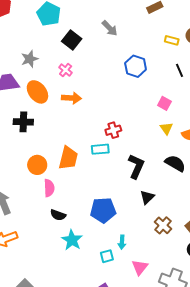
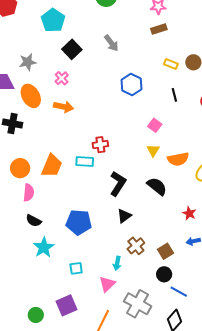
cyan arrow: (122, 242) -> (117, 263), moved

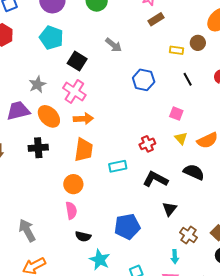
pink cross: (62, 78) -> (74, 91), size x1.6
red cross: (100, 145) -> (147, 144), moved
orange trapezoid: (52, 166) -> (84, 150), moved
orange circle: (20, 168) -> (73, 184), moved
black L-shape: (118, 184) -> (155, 179), turned -80

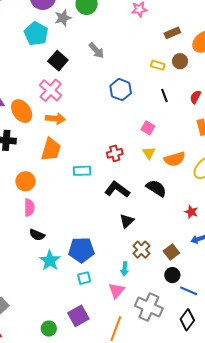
brown rectangle: (156, 19) -> (172, 33), moved
gray star: (37, 84) -> (63, 18), moved
orange circle: (73, 184) -> (25, 181), moved
blue pentagon: (127, 227) -> (81, 250), moved

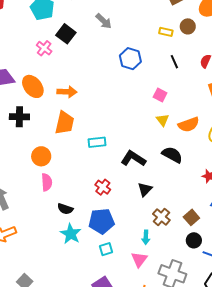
pink cross: (51, 90) -> (44, 48), moved, size x0.7
red cross: (115, 153) -> (103, 187), moved, turned -35
black semicircle: (37, 235) -> (65, 209), moved

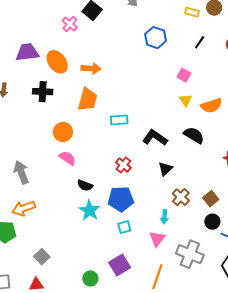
black line: (174, 62) -> (200, 42), turned 56
pink semicircle: (47, 182) -> (67, 158), turned -54

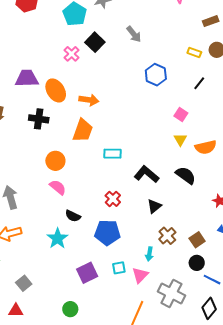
cyan star: (90, 210) -> (57, 238), moved
cyan square: (124, 227) -> (119, 268), moved
purple square: (120, 265) -> (87, 273), moved

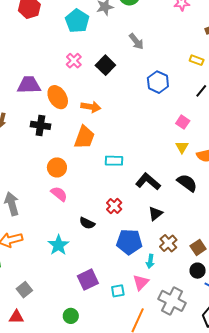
black square: (95, 42) -> (105, 65), moved
black semicircle: (73, 216) -> (87, 223), moved
blue pentagon: (107, 233) -> (129, 242), moved
cyan square: (119, 268) -> (118, 291), moved

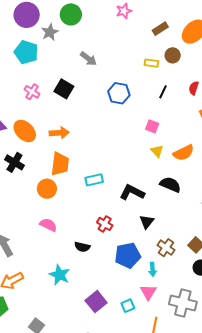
black cross: (40, 125) -> (14, 162), turned 36
orange circle: (57, 167) -> (47, 189), moved

